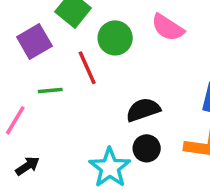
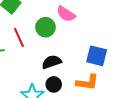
green circle: (115, 38) -> (46, 27), moved

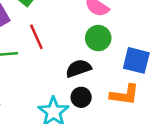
green circle: (46, 27) -> (98, 38), moved

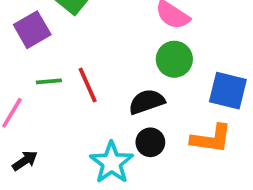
red line: (36, 37) -> (88, 85), moved

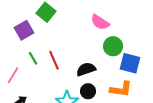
green circle: (174, 59) -> (113, 46), moved
green line: (49, 81) -> (33, 58), turned 64

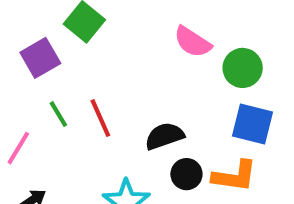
green circle: (113, 46) -> (243, 68), moved
black circle: (88, 91) -> (186, 174), moved

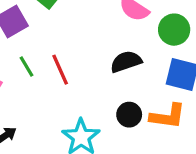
black semicircle: (164, 136) -> (126, 62), moved

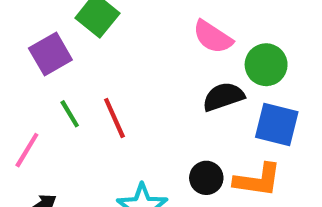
black semicircle: (126, 62) -> (223, 97), moved

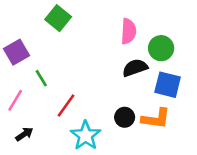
pink semicircle: (213, 37) -> (129, 31), turned -120
purple square: (50, 54) -> (16, 52), moved
red line: (114, 118) -> (66, 106), moved, turned 60

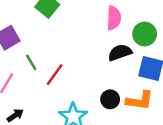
red line: (66, 106) -> (55, 75), moved

